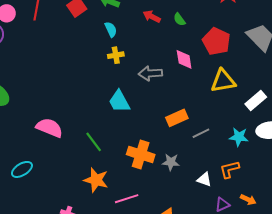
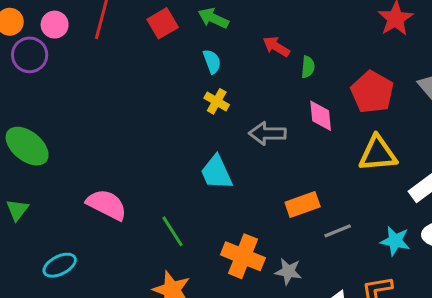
green semicircle: (179, 19) -> (308, 67), moved, turned -144
yellow cross: (116, 55) -> (217, 101), turned 35

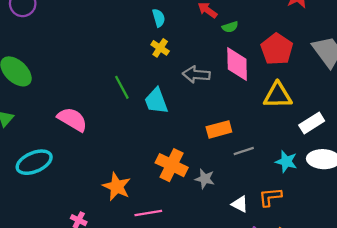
green semicircle: (308, 67) -> (230, 27), turned 63
pink diamond: (321, 116) -> (237, 64), size x1.4
green line: (172, 231) -> (122, 87), moved
cyan ellipse: (60, 265) -> (34, 162), size x1.4

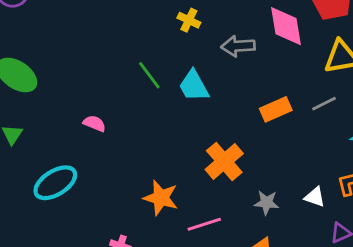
pink semicircle: (72, 119) -> (94, 123), size x0.6
gray line: (244, 151) -> (324, 104), moved
orange cross: (172, 165) -> (224, 161), turned 32
gray star: (205, 179) -> (267, 203), moved

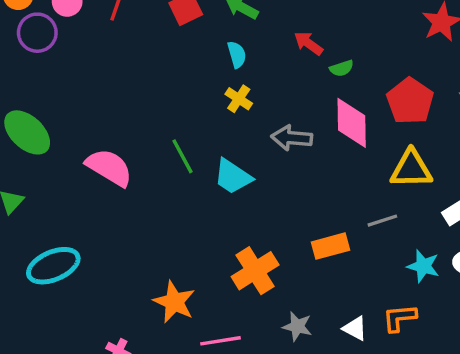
cyan trapezoid: (194, 86) -> (233, 177), turned -36
orange rectangle: (276, 109) -> (331, 246), moved
pink semicircle: (94, 123) -> (109, 167), moved, size x1.8

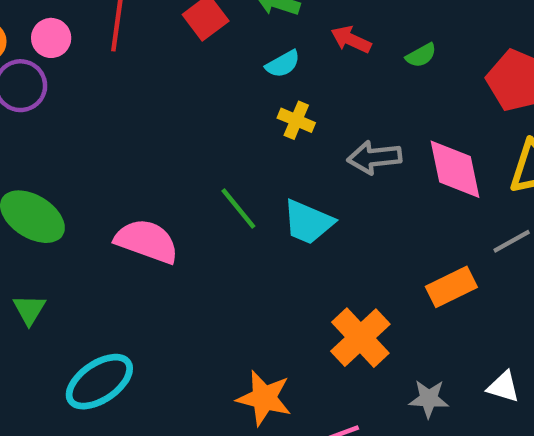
red arrow: (308, 43) -> (351, 39), moved
cyan semicircle: (237, 55) -> (283, 64), turned 88
pink diamond: (352, 123) -> (455, 169), moved

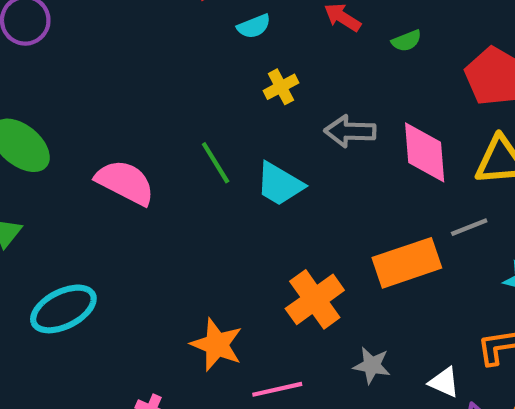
cyan semicircle: (283, 64) -> (254, 26), moved
yellow cross: (296, 120) -> (281, 87), turned 32
orange rectangle: (451, 287) -> (407, 263), size x1.4
white triangle: (503, 387) -> (444, 382), moved

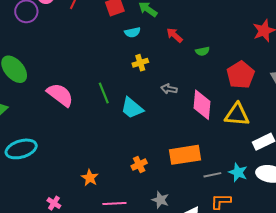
gray arrow: (350, 131) -> (169, 89), size x0.7
gray line: (469, 227) -> (212, 175), moved
orange cross: (315, 299) -> (139, 165), size x0.6
orange star: (217, 345) -> (90, 178), size x0.7

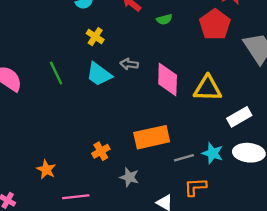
yellow cross: (140, 63) -> (95, 37), turned -35
red pentagon: (241, 75) -> (215, 24), moved
cyan trapezoid: (132, 108) -> (99, 74), moved
gray star: (160, 200) -> (129, 177), moved

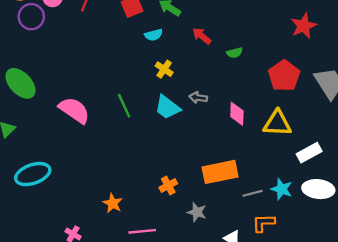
red pentagon: (215, 24) -> (284, 76), moved
pink diamond: (168, 80) -> (237, 114), size x0.7

